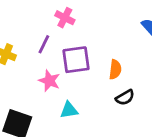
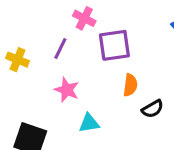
purple square: (76, 60) -> (114, 45), moved
orange semicircle: (115, 69) -> (130, 85), moved

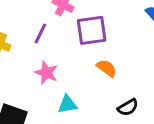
orange semicircle: (130, 85) -> (107, 68), turned -60
black semicircle: (153, 109) -> (128, 107), moved

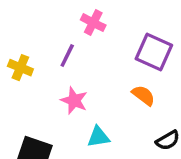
purple square: (92, 30) -> (154, 52), moved, turned 32

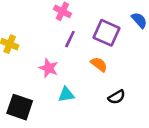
purple line: (67, 55) -> (70, 39), moved

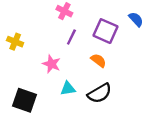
black semicircle: (117, 97) -> (100, 93), moved, size x1.5

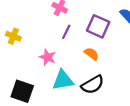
cyan triangle: (68, 89) -> (63, 80), size x1.5

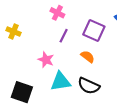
yellow cross: (13, 36) -> (14, 32), moved
black semicircle: (93, 85) -> (89, 86), turned 55

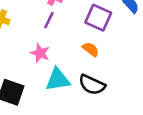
purple line: (64, 36) -> (49, 20), moved

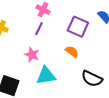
black semicircle: (92, 85) -> (92, 79), moved

